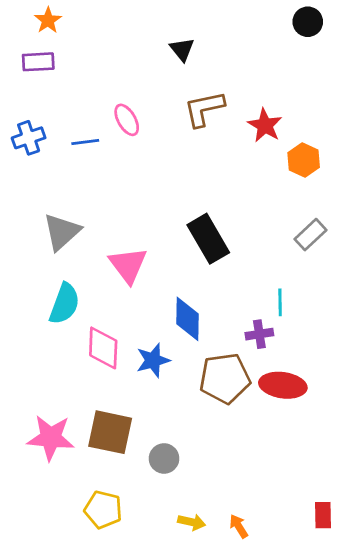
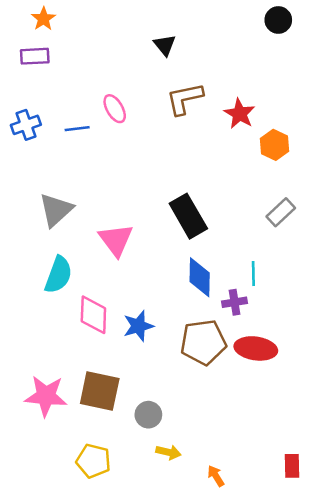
blue diamond: (188, 319) -> (200, 277), moved
yellow arrow: (192, 522) -> (168, 452), moved

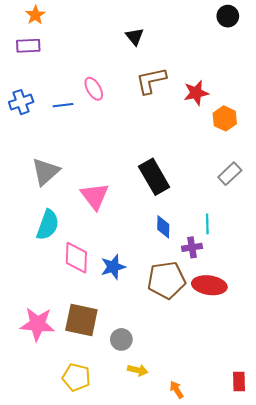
red star: (240, 114) -> (196, 93), turned 30
blue diamond: (200, 277) -> (163, 227), size x0.7

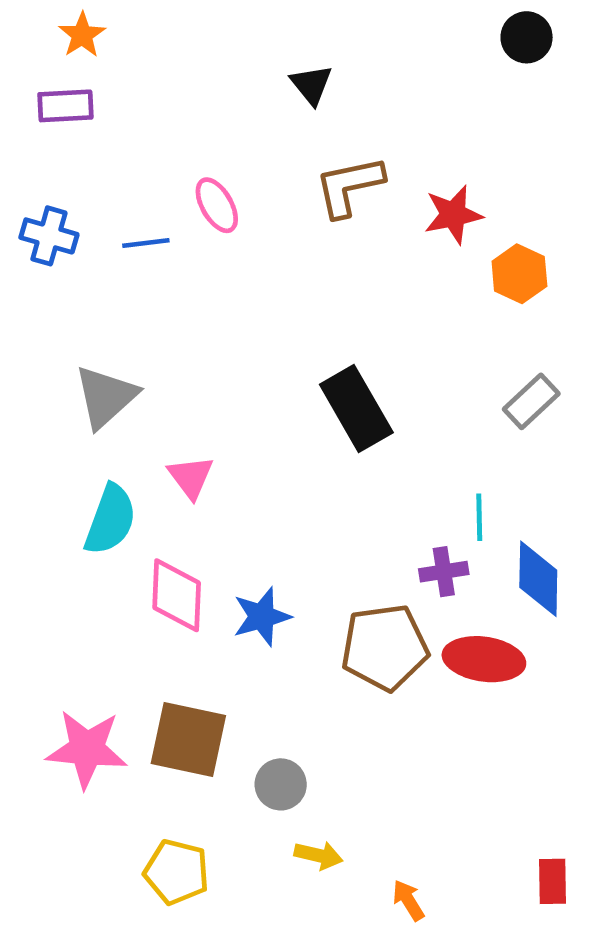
blue cross: (21, 102) -> (49, 236), turned 35
pink triangle: (95, 196) -> (191, 477), moved, size x0.7
blue diamond: (163, 227) -> (538, 579), moved, size x1.4

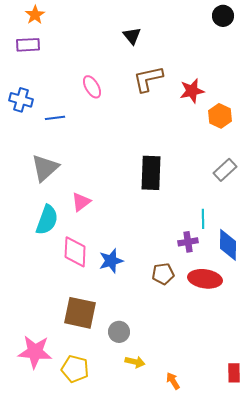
blue line: (146, 243) -> (55, 118), moved
black rectangle: (356, 409) -> (151, 173), turned 32
pink triangle: (191, 477) -> (81, 202), turned 30
brown pentagon: (385, 647) -> (163, 274), size x0.6
pink star: (87, 749) -> (35, 352), moved

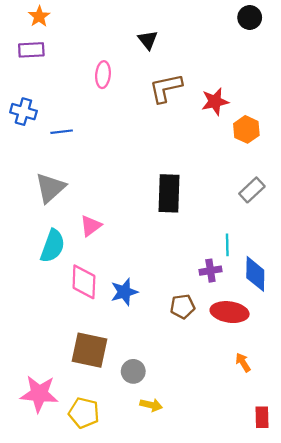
pink ellipse: (92, 87) -> (103, 75), moved, turned 35
orange arrow: (173, 381) -> (243, 362), moved

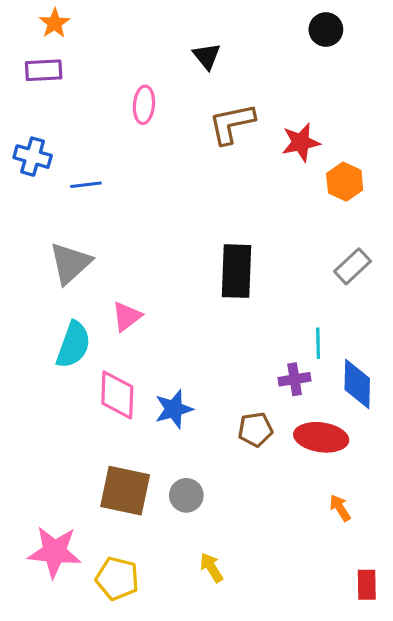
black circle: (250, 17) -> (326, 30), moved
gray circle: (133, 371) -> (186, 495), moved
yellow arrow: (151, 405) -> (211, 567), turned -135

